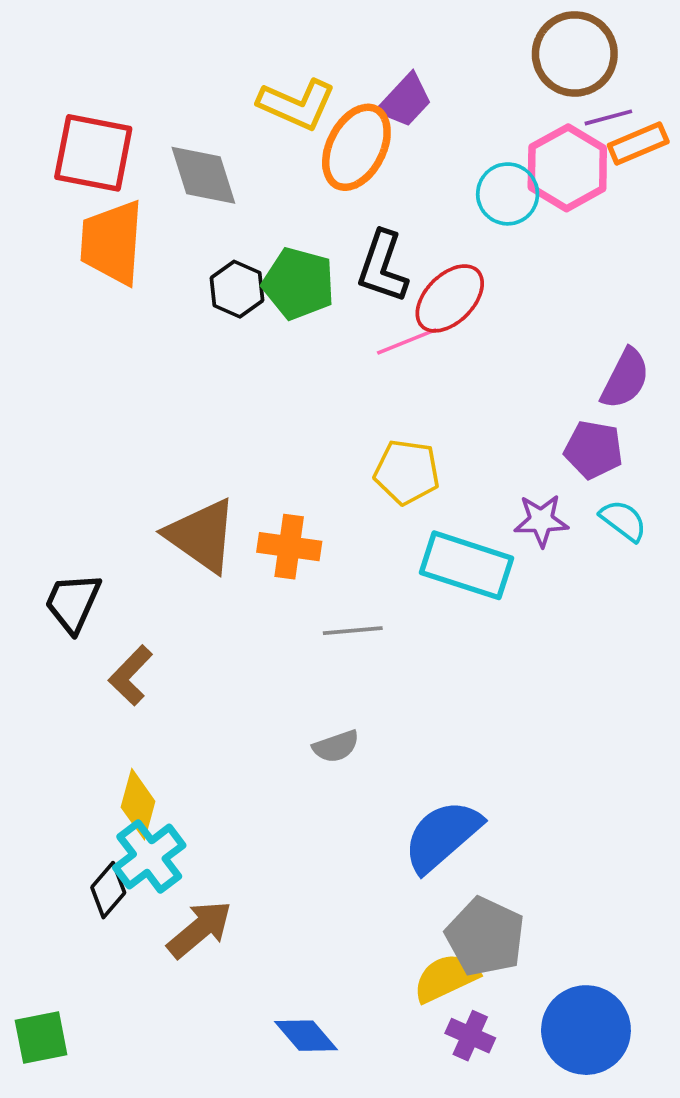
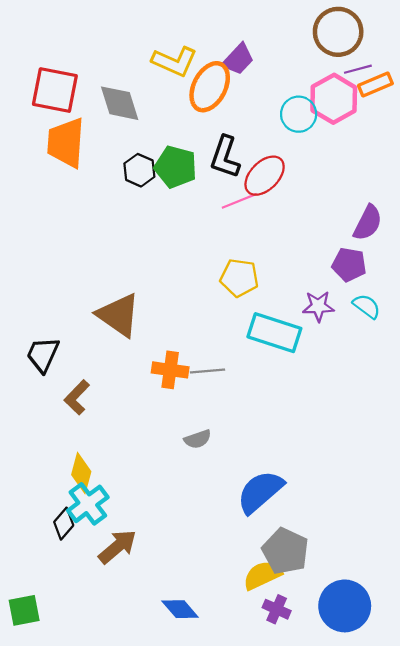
orange cross: (289, 547) -> (170, 370), moved

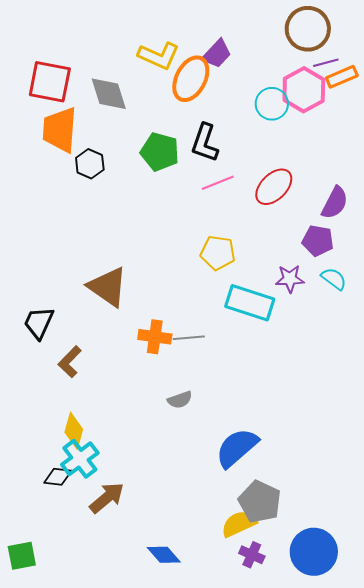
black hexagon: (139, 170) -> (90, 164), moved
red ellipse: (265, 176) -> (274, 187), moved
black diamond: (64, 524) -> (58, 477), turned 56

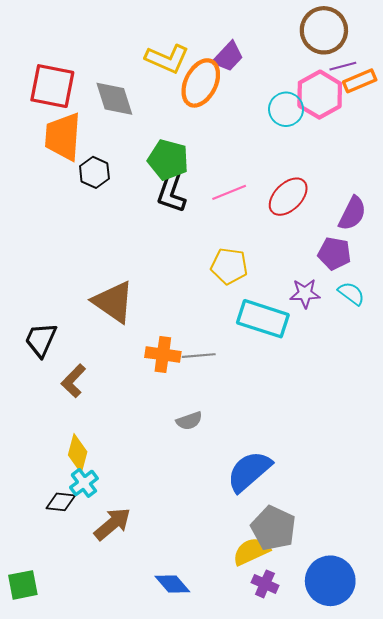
black L-shape: (205, 143) -> (171, 192), moved
cyan cross: (80, 459) -> (84, 483), size x0.7

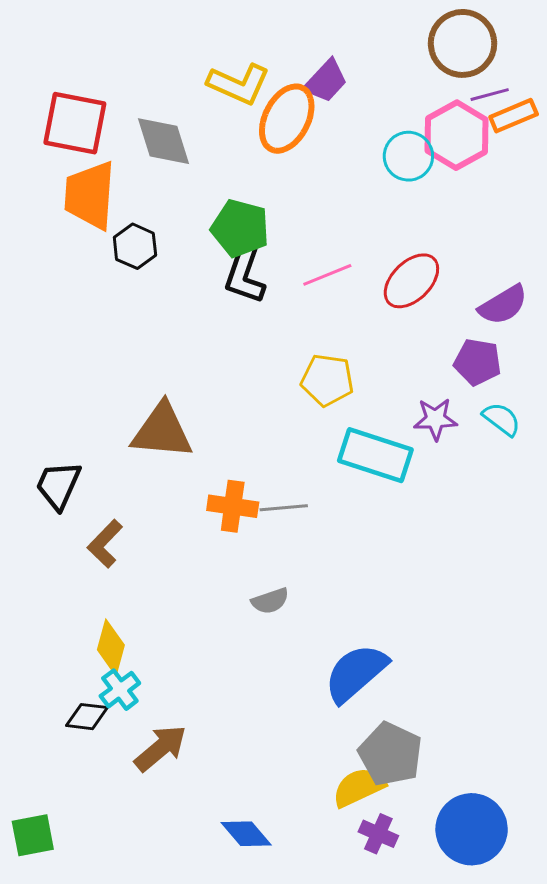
purple semicircle: (352, 213) -> (503, 305), turned 32
brown triangle: (113, 302) -> (162, 431), turned -30

